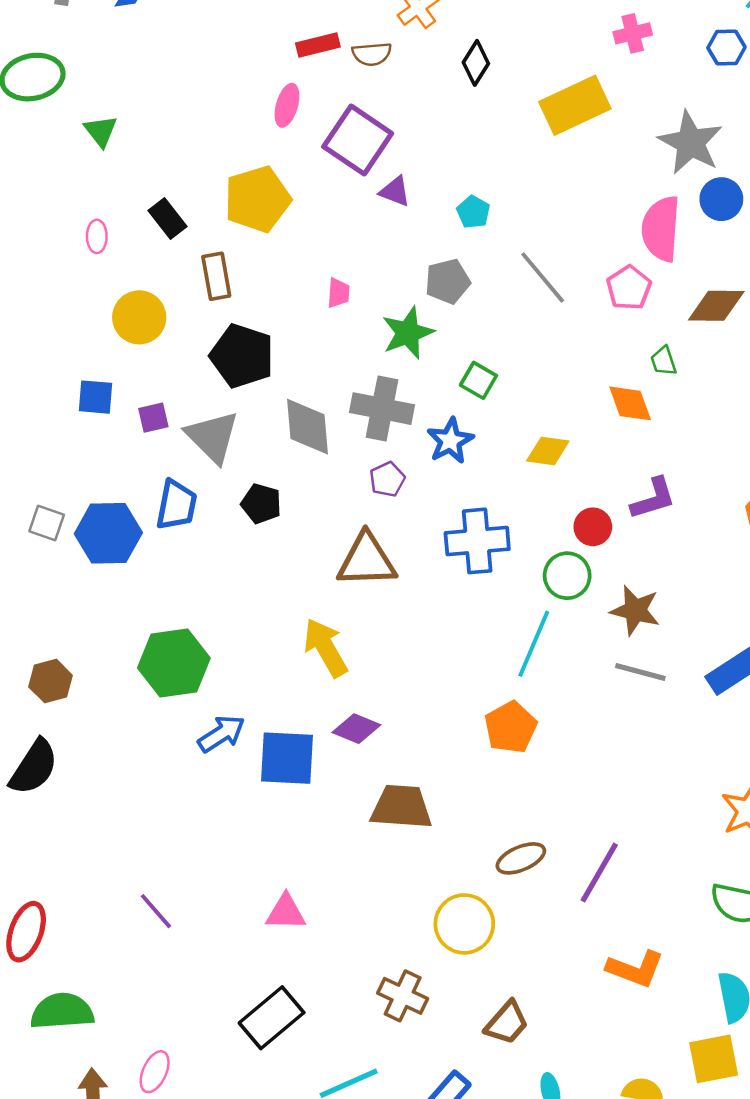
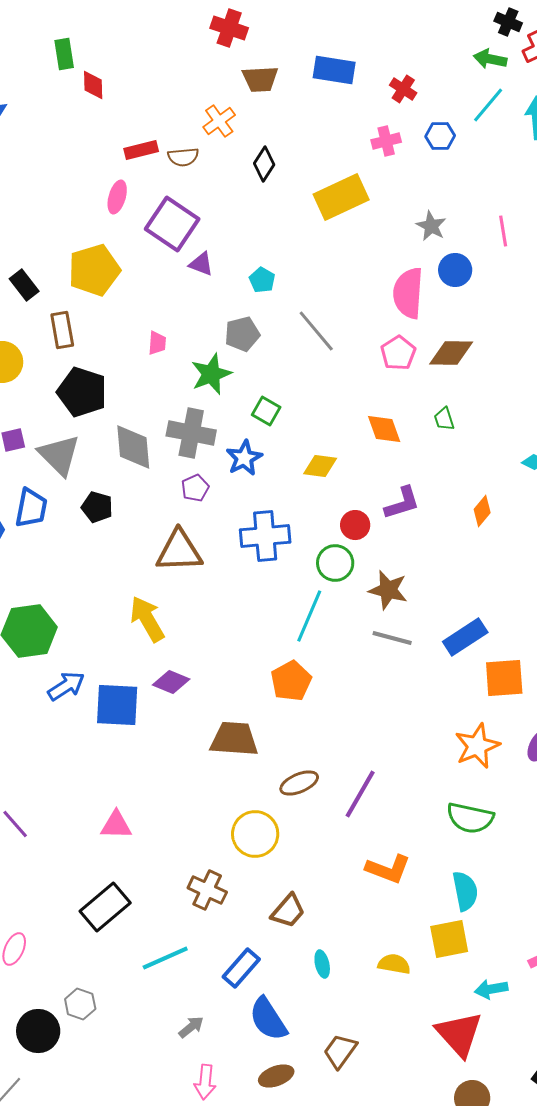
blue hexagon: (726, 47) -> (440, 136), moved
gray star: (691, 143) -> (431, 226), size x0.6
pink pentagon: (629, 288) -> (398, 353), moved
green trapezoid: (664, 361) -> (444, 419), moved
brown trapezoid: (401, 807) -> (234, 739), moved

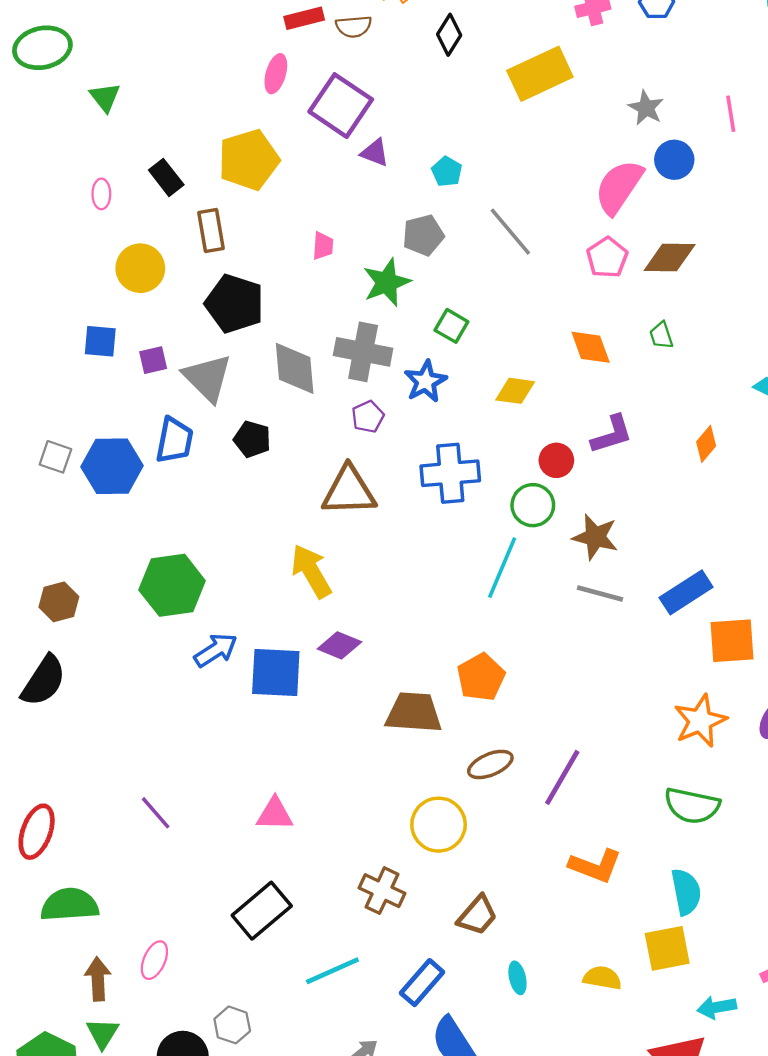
pink semicircle: (408, 293) -> (619, 187), turned 30
orange pentagon: (291, 681) -> (481, 677), moved

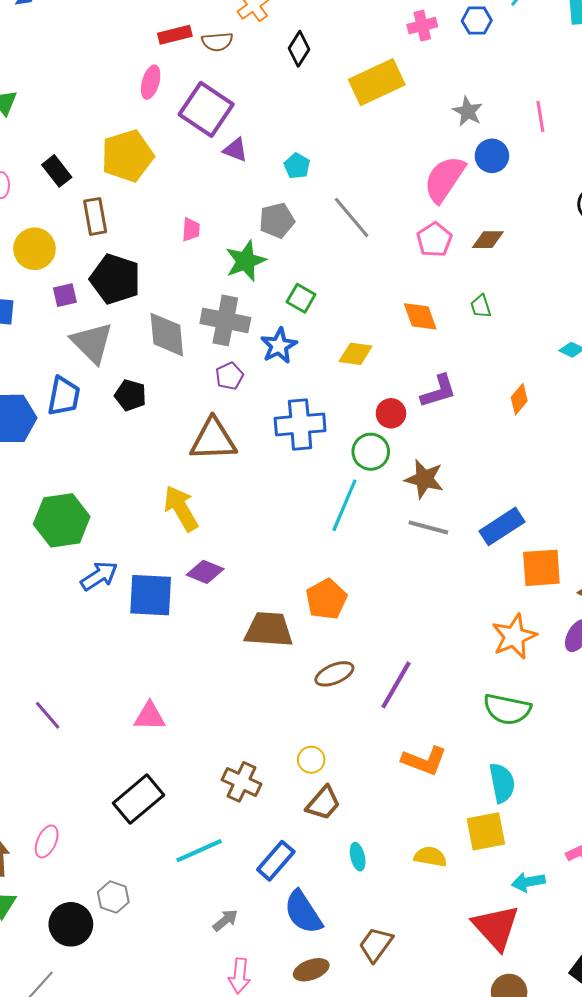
brown diamond: (670, 258) -> (488, 240), size x0.7
purple square: (153, 360) -> (65, 295), moved
yellow circle: (439, 825) -> (311, 760), moved, size x0.6

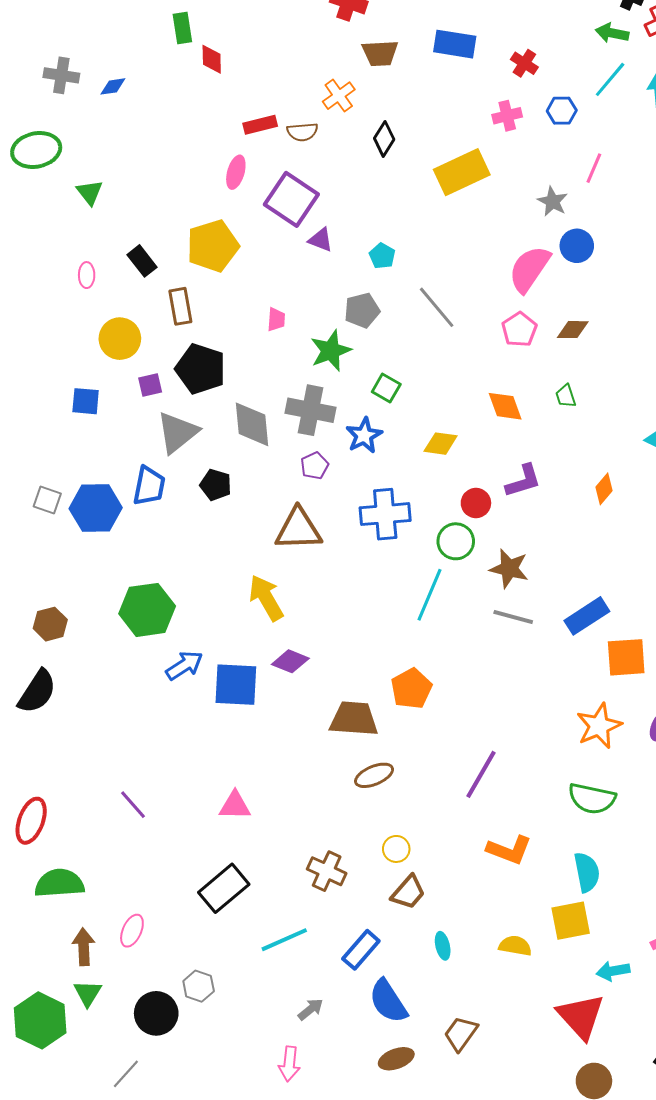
pink line: (540, 116) -> (594, 168), moved, turned 32
gray triangle: (92, 343) -> (177, 432), turned 36
brown ellipse: (334, 674) -> (374, 775), moved
pink arrow: (239, 976) -> (289, 1064), moved

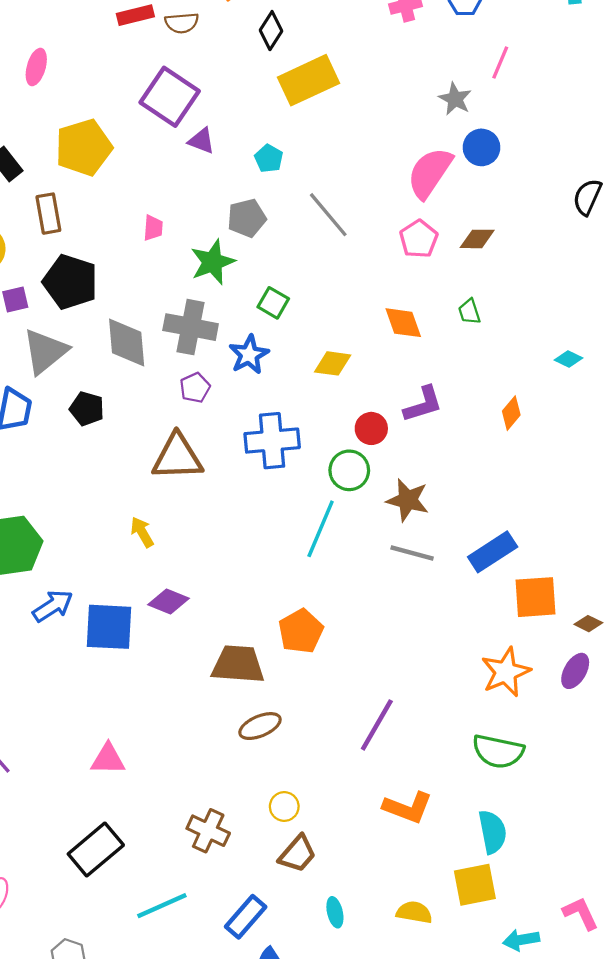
pink ellipse: (236, 172) -> (36, 67), moved
yellow rectangle: (462, 172) -> (308, 80), moved
yellow arrow: (266, 598) -> (142, 532), size x0.6

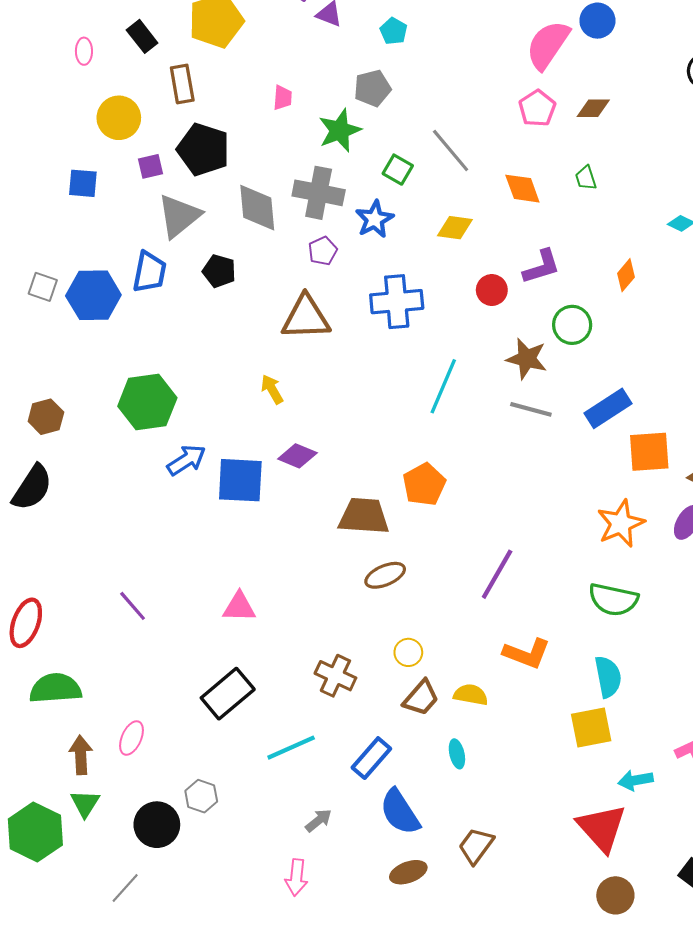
gray line: (328, 215) -> (451, 151), moved
green circle: (349, 470) -> (572, 325), moved
yellow semicircle: (414, 912) -> (471, 695), moved

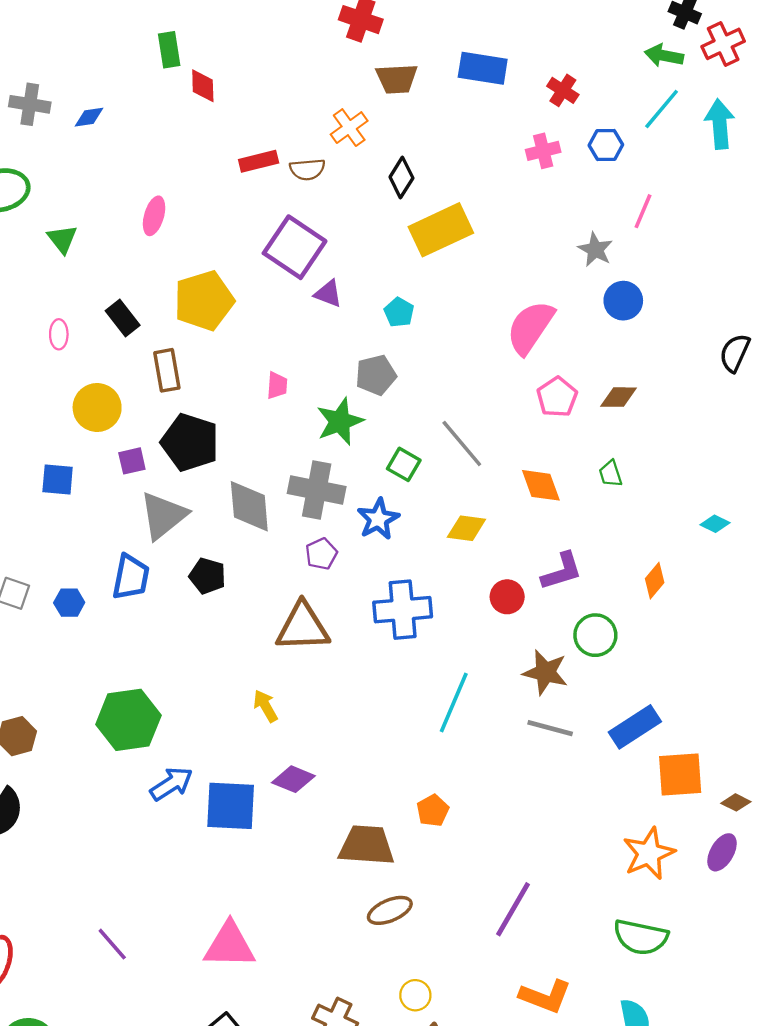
pink semicircle: (548, 45) -> (530, 327), moved
blue hexagon: (93, 295) -> (69, 603), size x0.5
orange pentagon: (424, 484) -> (433, 811), size x0.7
pink triangle: (239, 607) -> (230, 945), size x1.4

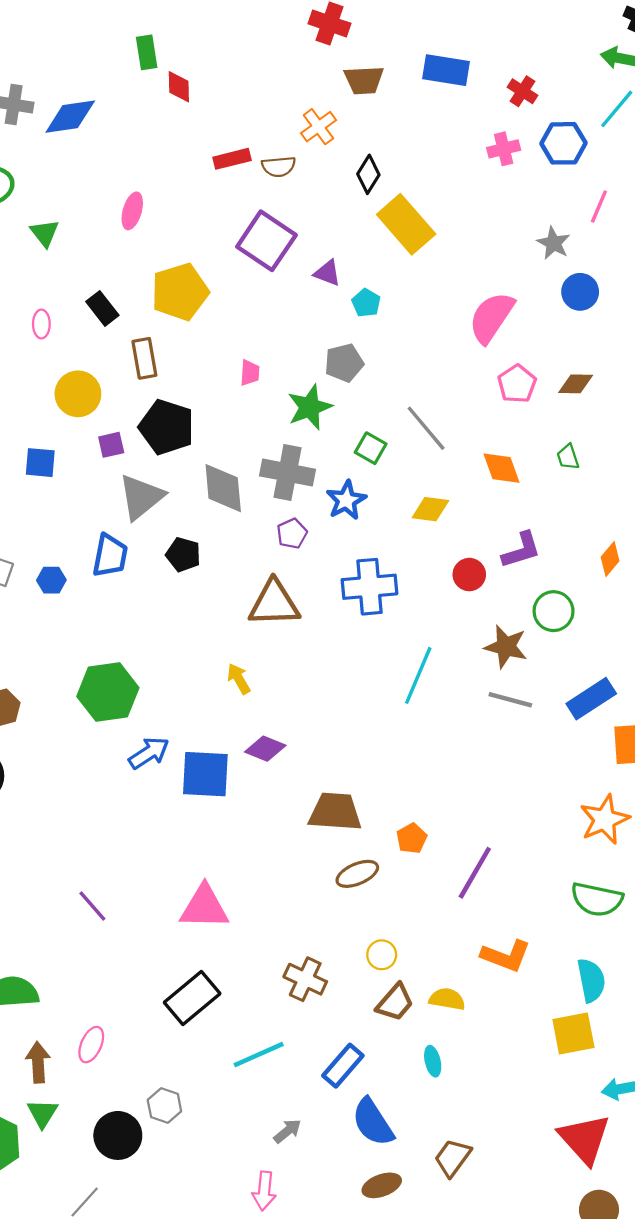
blue diamond: (89, 117) -> (70, 117), size x1.8
blue hexagon: (606, 145) -> (563, 143), size x1.4
yellow rectangle: (441, 230) -> (406, 224), turned 74
purple triangle: (328, 294) -> (327, 273), moved
orange pentagon: (433, 811) -> (412, 838), moved

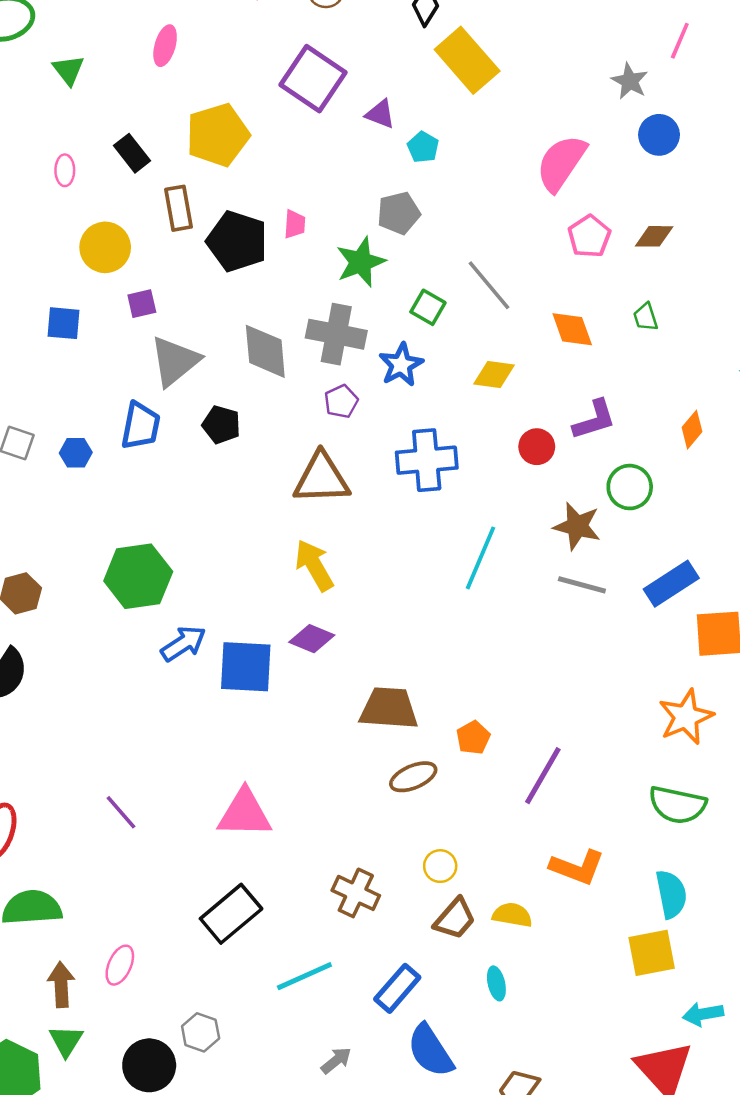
black pentagon: (167, 427) -> (237, 241), moved
yellow arrow: (239, 679) -> (314, 565), moved, size x1.5

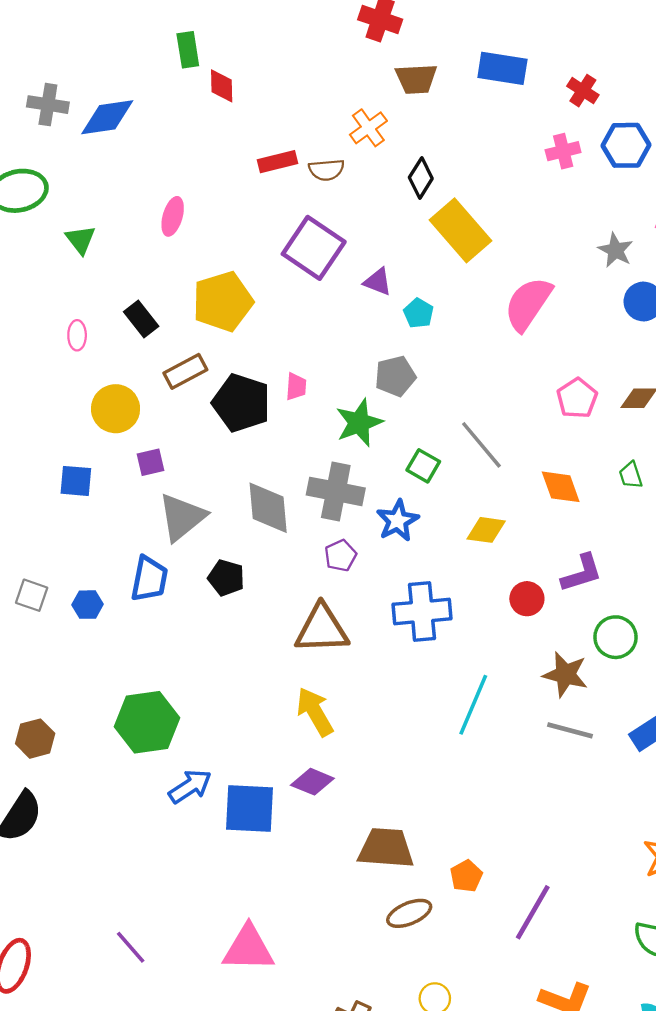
pink semicircle: (561, 163) -> (528, 304), moved
brown rectangle: (179, 208) -> (185, 371), turned 72

